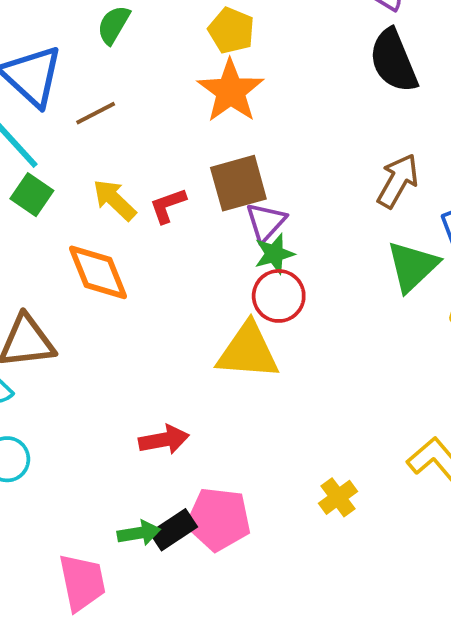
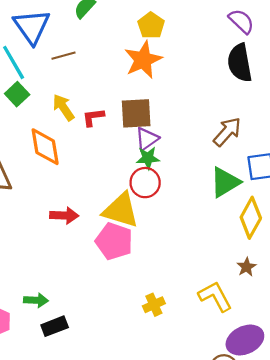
red arrow: (164, 440) -> (64, 215), moved
pink pentagon: (219, 519) -> (114, 241), moved
black rectangle: (173, 530) -> (55, 326), moved

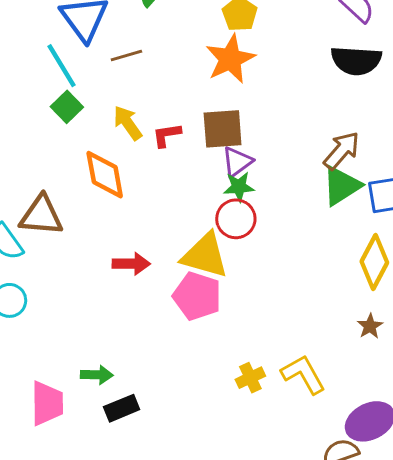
black semicircle: (240, 63) -> (356, 60), turned -75
green triangle: (225, 182) -> (341, 186), moved
yellow L-shape: (215, 296) -> (303, 374), moved

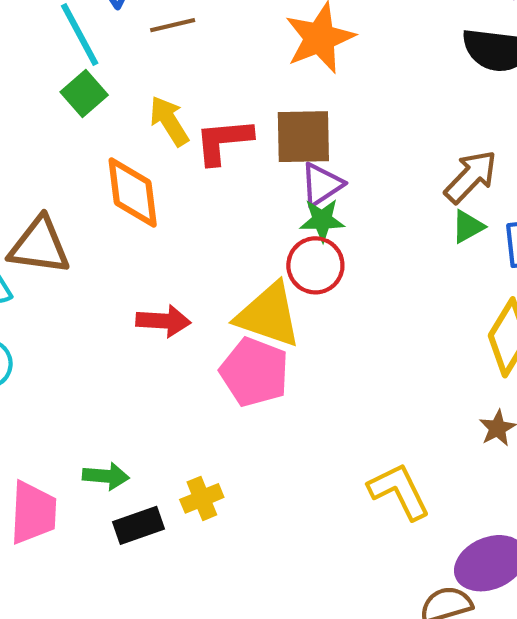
red L-shape: (167, 135) -> (224, 141), size x1.4
green triangle: (341, 186) -> (468, 227), size x0.6
yellow cross: (250, 378) -> (202, 498), moved

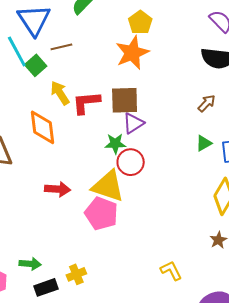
green square: (84, 93) -> (36, 65), moved
brown arrow: (471, 177) -> (207, 103), moved, size x0.7
green star: (322, 220) -> (115, 144), moved
yellow L-shape: (399, 491) -> (171, 271), size x0.7

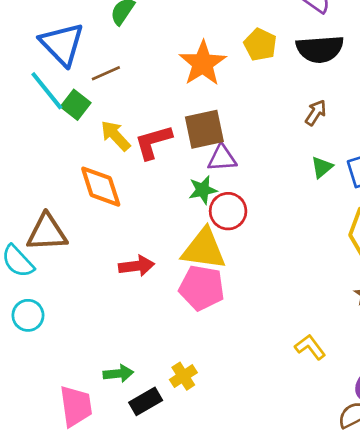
yellow pentagon: (140, 22) -> (260, 45), moved
purple triangle: (133, 123) -> (222, 158), turned 40

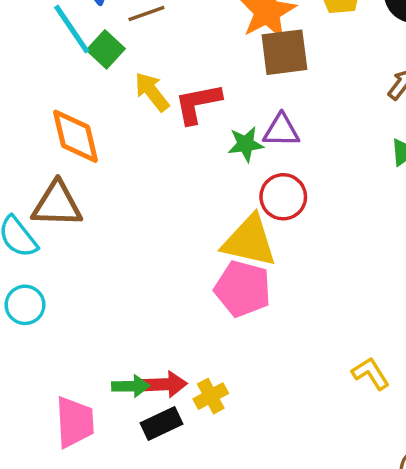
brown square: (204, 129) -> (284, 52), moved
orange diamond: (101, 187) -> (75, 136), moved
green star: (203, 190) -> (246, 144), moved
red arrow: (136, 266) -> (165, 384), moved

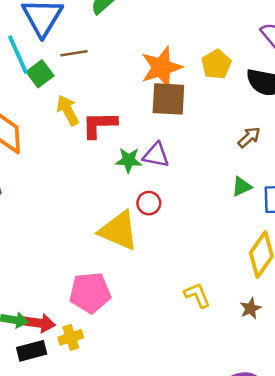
red circle: (283, 197) -> (149, 203), size x0.7
pink pentagon: (243, 289) -> (90, 293), moved, turned -30
yellow L-shape: (371, 373) -> (197, 295), moved

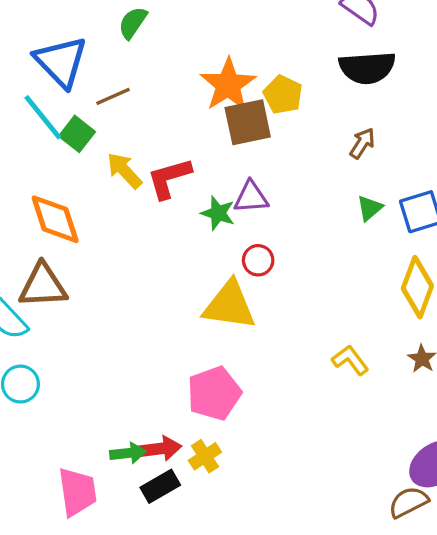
yellow pentagon: (216, 64) -> (283, 95), moved
green star: (129, 160) -> (218, 213), turned 30

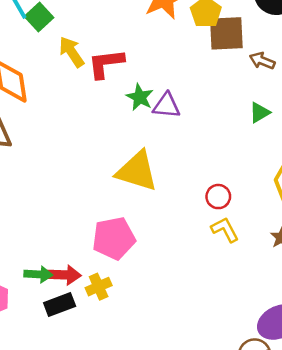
brown square: (248, 122) -> (226, 33), moved
brown arrow: (362, 143) -> (262, 61), turned -110
purple triangle: (251, 197) -> (166, 106), moved
red circle: (258, 260) -> (218, 197), moved

